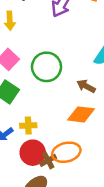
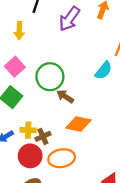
brown arrow: (86, 86) -> (65, 96), moved
brown cross: (48, 160) -> (43, 136), moved

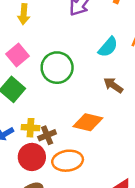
cyan semicircle: (104, 70) -> (108, 47), moved
brown arrow: (65, 96) -> (113, 85), moved

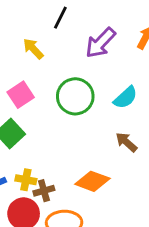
yellow arrow: (24, 14) -> (33, 49), turned 126
green circle: (57, 68) -> (75, 96), moved

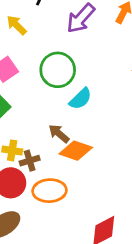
cyan semicircle: (126, 98) -> (80, 99), moved
brown arrow: (126, 142) -> (59, 134), moved

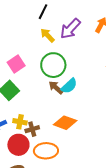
yellow arrow: (17, 25) -> (47, 35), moved
brown arrow: (59, 134) -> (56, 87), moved

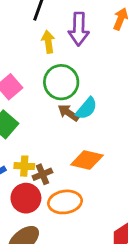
purple arrow: (70, 29) -> (79, 29), turned -35
yellow arrow: (47, 35) -> (48, 42), turned 42

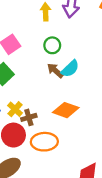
green circle: (61, 82) -> (52, 45), size x0.6
yellow cross: (24, 166) -> (15, 109), turned 32

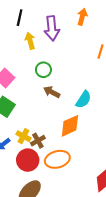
cyan semicircle: (70, 69) -> (84, 100), moved
orange diamond: (66, 110) -> (70, 126), turned -30

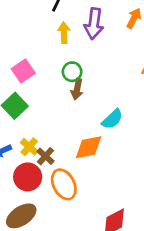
brown arrow: (52, 92) -> (77, 89), moved, turned -119
brown cross: (38, 141) -> (45, 156), turned -32
orange ellipse: (57, 159) -> (64, 184), turned 65

